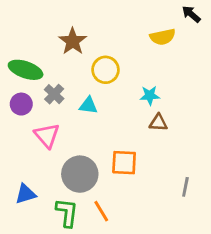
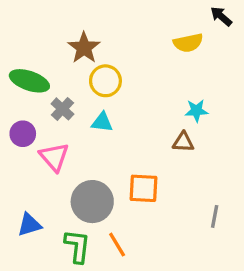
yellow circle: (106, 70) -> (105, 81), moved
cyan star: (150, 95) -> (196, 111), moved
purple circle: (21, 104) -> (23, 134), moved

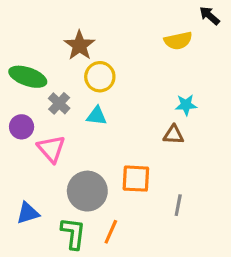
gray line: (215, 216) -> (178, 205), moved
orange line: (117, 245) -> (111, 232), turned 55

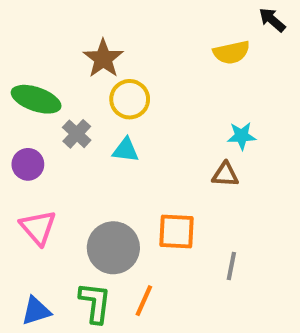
pink triangle: (51, 149) -> (38, 227), moved
blue triangle: (28, 213) -> (36, 311), moved

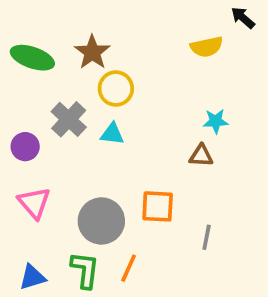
green ellipse: (36, 99) -> (32, 58), moved
gray cross: (77, 134) -> (69, 119), size x1.4

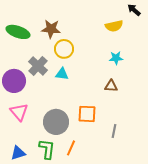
brown star: (92, 52) -> (51, 29), turned -30
cyan star: (216, 121) -> (116, 58), moved
purple circle: (25, 147) -> (14, 81), size x1.5

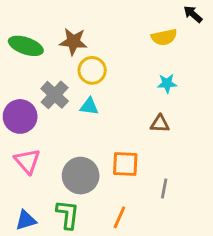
orange line: (71, 148) -> (119, 217), moved

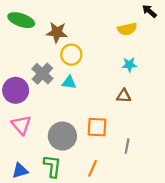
green ellipse: (26, 46) -> (21, 20), moved

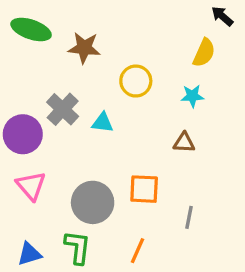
yellow semicircle: (127, 29) -> (204, 53), moved, turned -54
yellow circle: (71, 55) -> (136, 81), moved

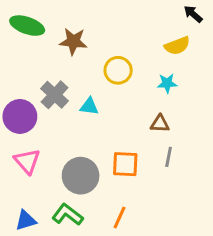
yellow semicircle: (204, 53) -> (177, 46), turned 45
gray line: (189, 217) -> (169, 157), moved
green L-shape: (78, 247) -> (68, 215), turned -60

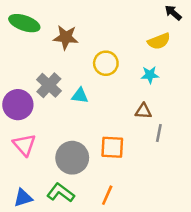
gray line: (169, 157) -> (159, 133), moved

